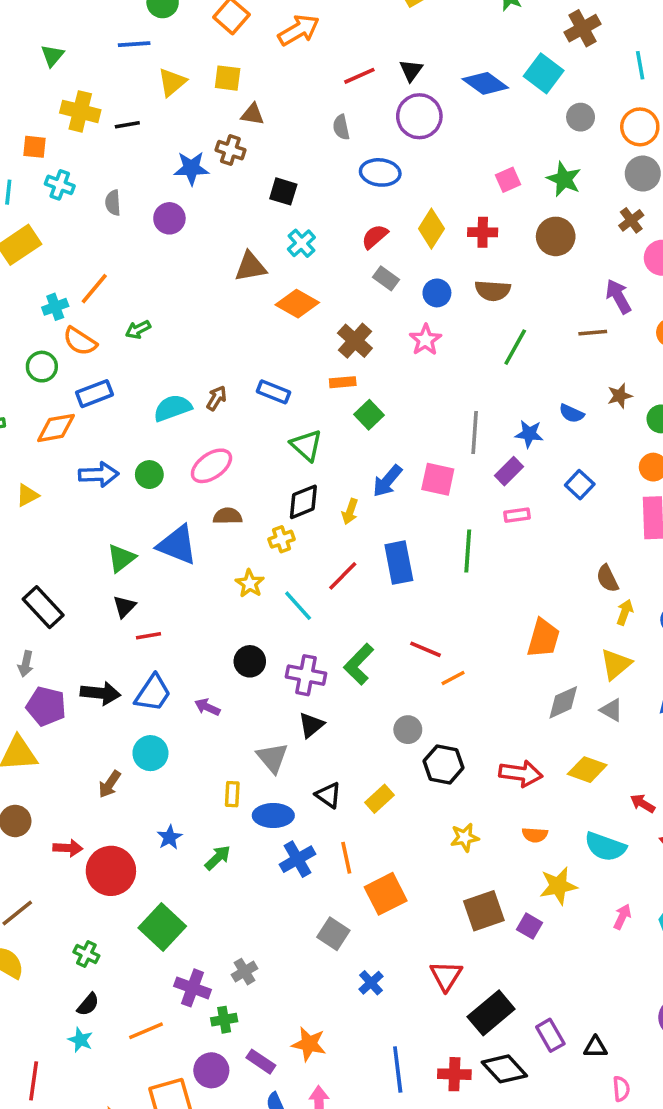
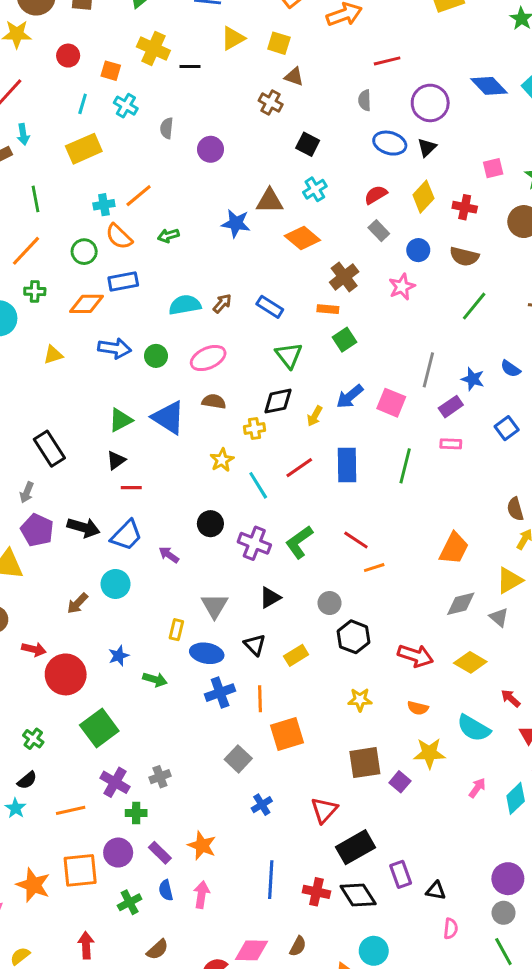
black triangle: (411, 70) -> (427, 148), moved
blue star: (191, 168) -> (236, 223), moved
black triangle: (311, 725) -> (270, 598), moved
green arrow: (218, 858) -> (155, 680), turned 50

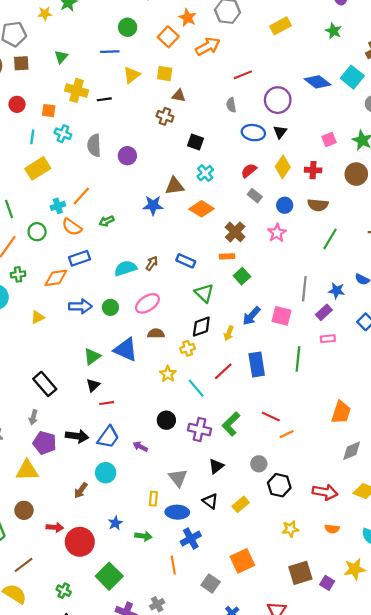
gray semicircle: (167, 128) -> (94, 145), size x1.5
green circle: (84, 252) -> (37, 232), moved
orange line: (260, 699) -> (173, 565), moved
yellow star: (429, 753) -> (355, 569), moved

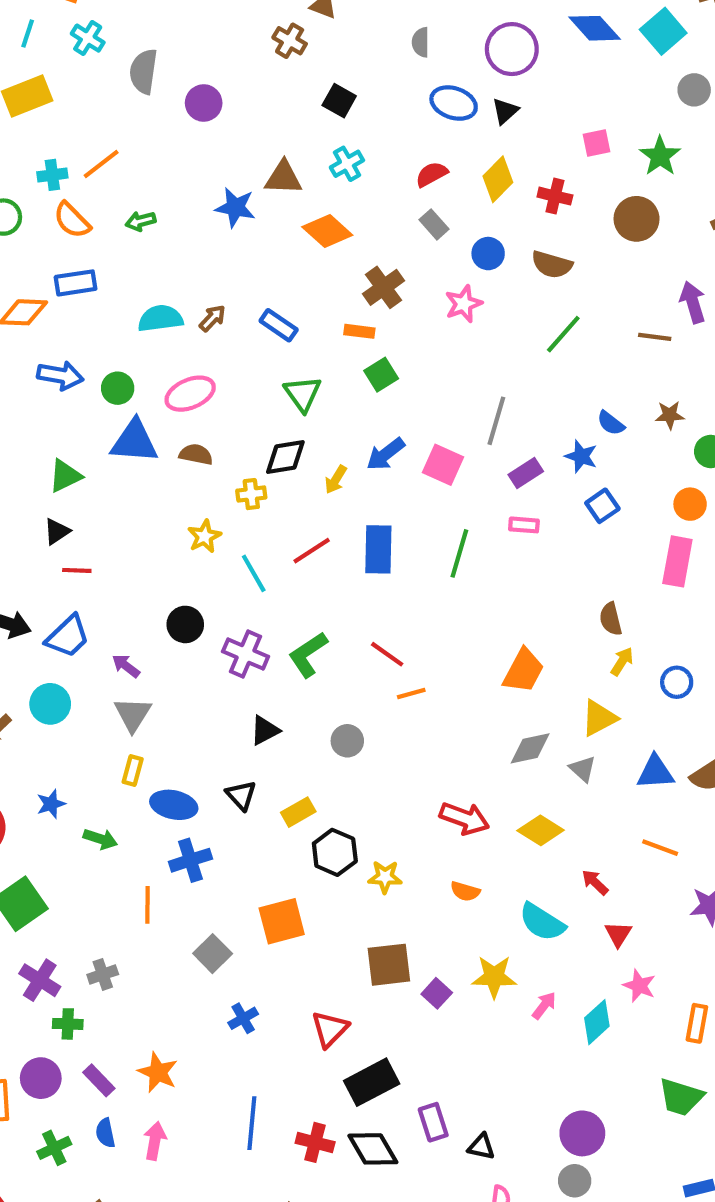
blue star: (337, 291) -> (581, 456), moved
blue triangle: (126, 350) -> (134, 441), moved, turned -30
gray triangle: (178, 478) -> (133, 714), moved
black hexagon: (279, 485) -> (335, 852), moved

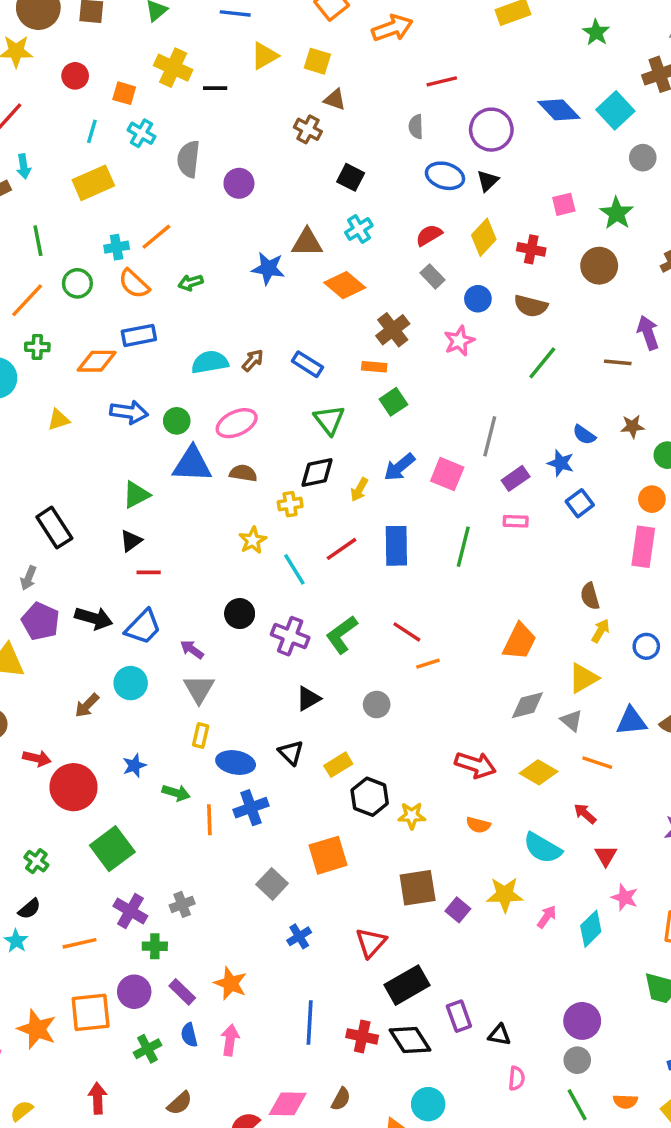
orange line: (660, 848) -> (597, 763), moved
orange line: (148, 905) -> (209, 820), moved

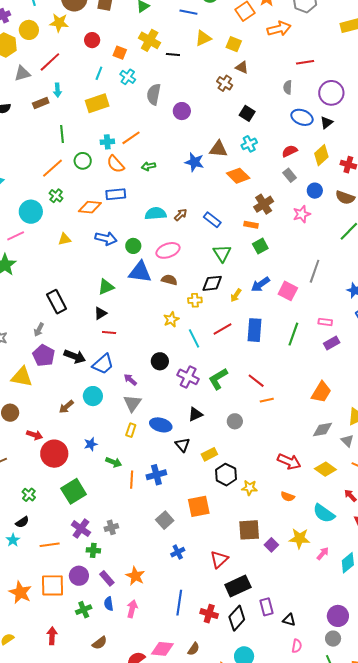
green cross: (37, 347) -> (56, 196), turned 32
purple rectangle: (516, 478) -> (332, 343), moved
blue ellipse: (236, 763) -> (161, 425), moved
black diamond: (410, 1040) -> (237, 618), turned 70

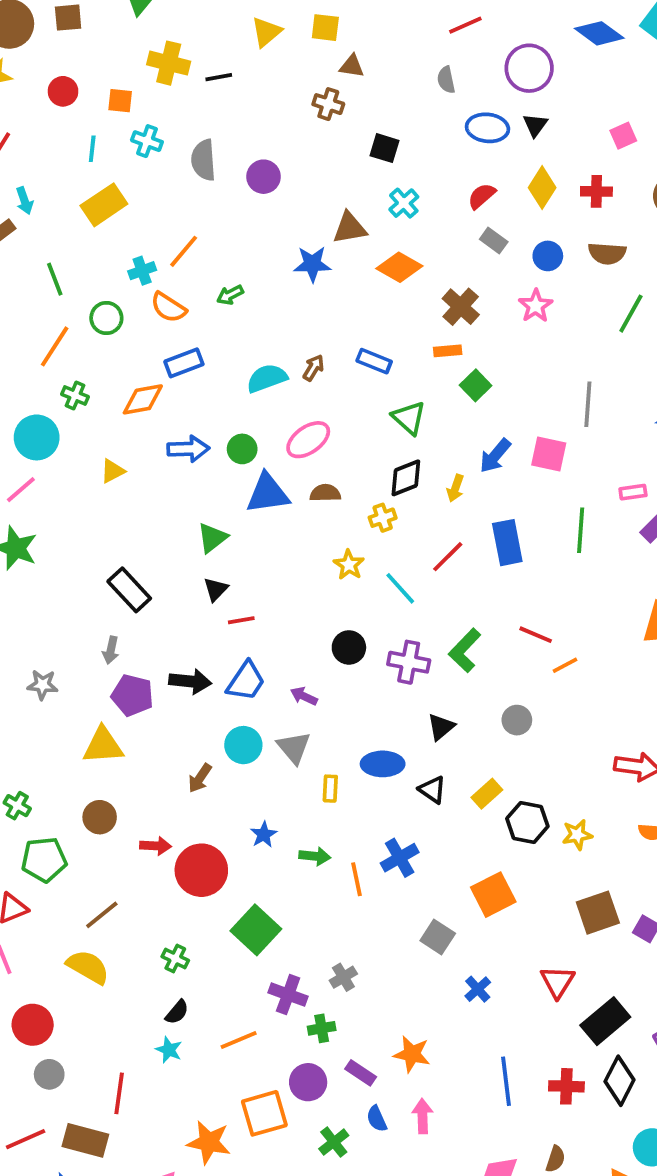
gray triangle: (132, 403) -> (294, 748), moved

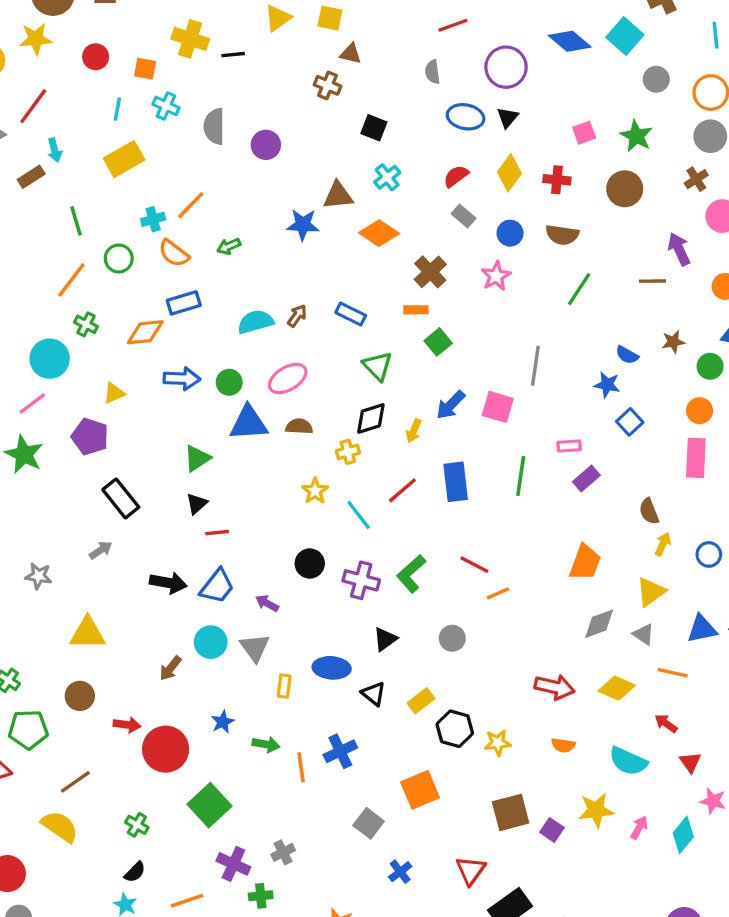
gray arrow: (111, 650) -> (101, 550), turned -140
purple pentagon: (132, 695) -> (90, 437), moved

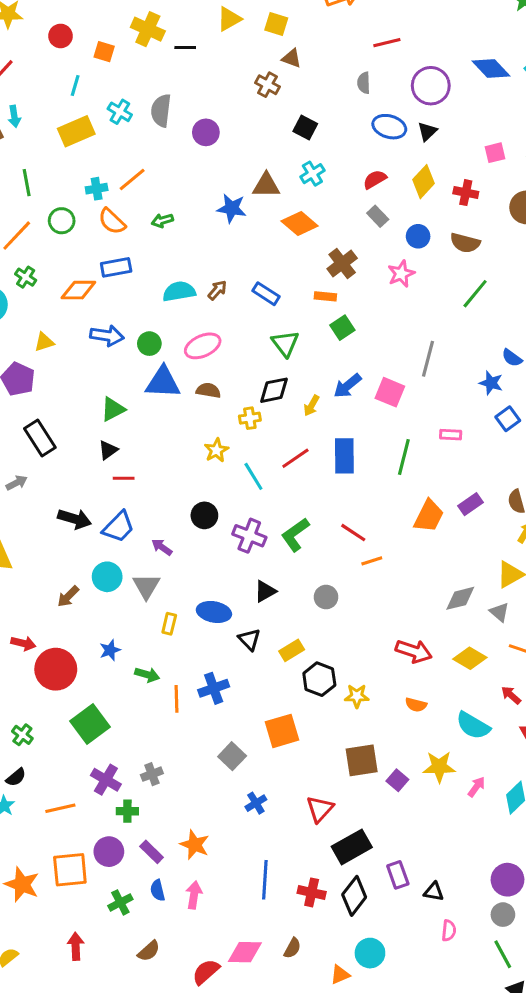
cyan cross: (166, 106) -> (120, 112), moved
purple rectangle: (586, 478) -> (470, 504), moved
orange trapezoid: (585, 562) -> (429, 516), moved

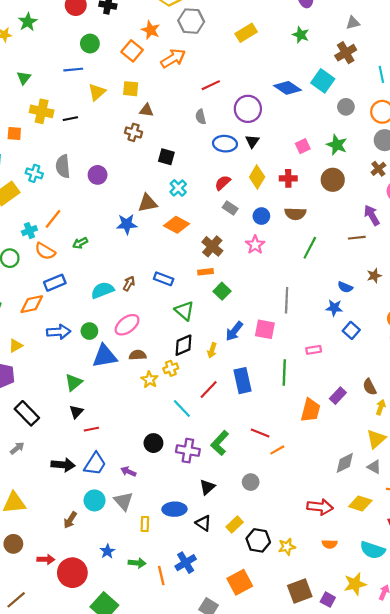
yellow star: (216, 450) -> (149, 380), moved

